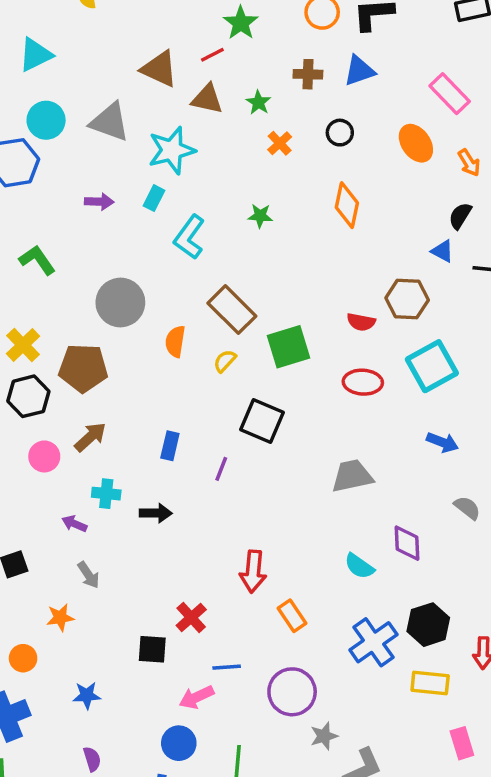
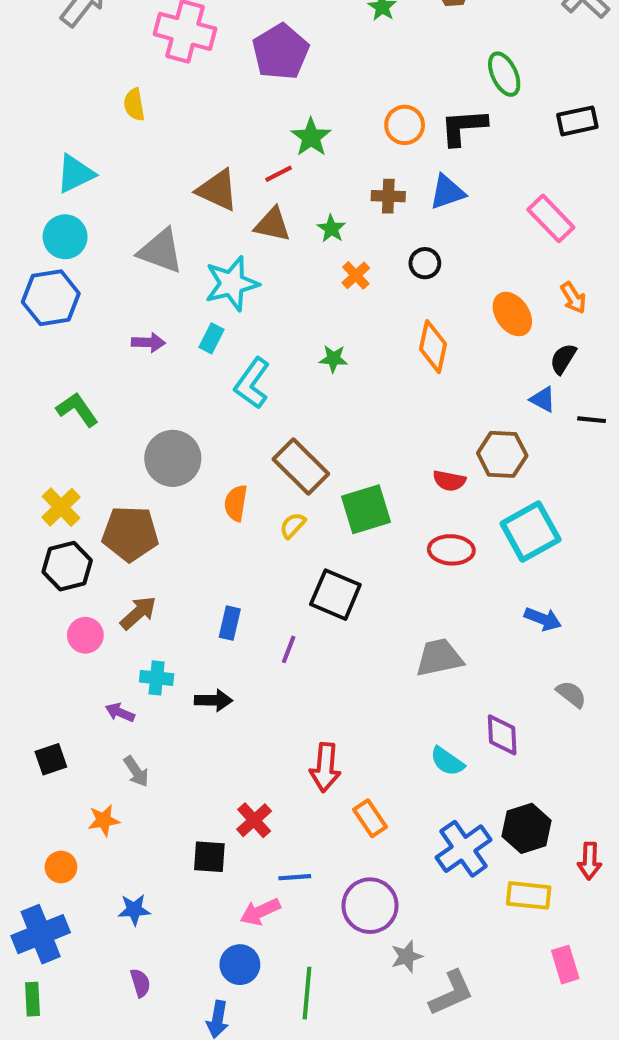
cyan circle: (46, 120) -> (65, 237), moved
orange ellipse: (416, 143) -> (512, 314), moved

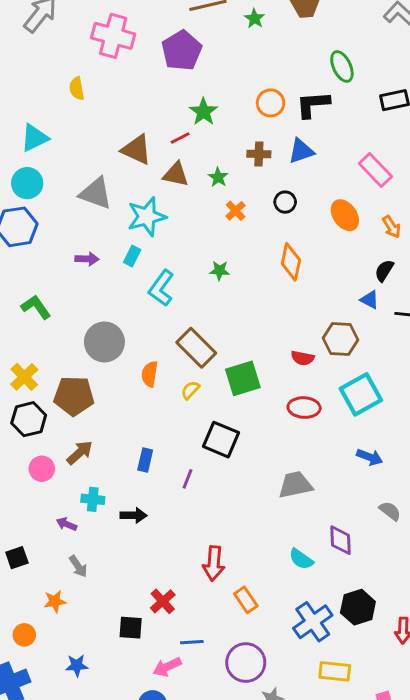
orange ellipse: (512, 314) -> (345, 215), moved
yellow rectangle: (529, 895) -> (335, 671), moved

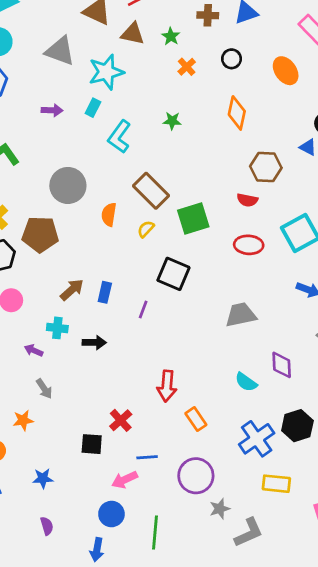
brown hexagon: (340, 339) -> (266, 167), moved
brown arrow: (80, 453) -> (72, 290), moved

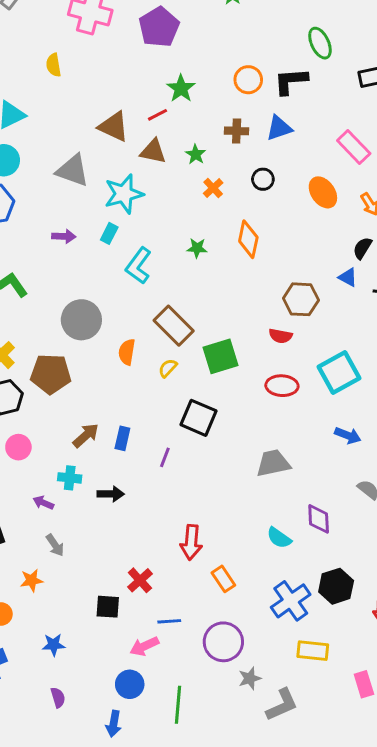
orange diamond: (237, 113) -> (248, 239), moved

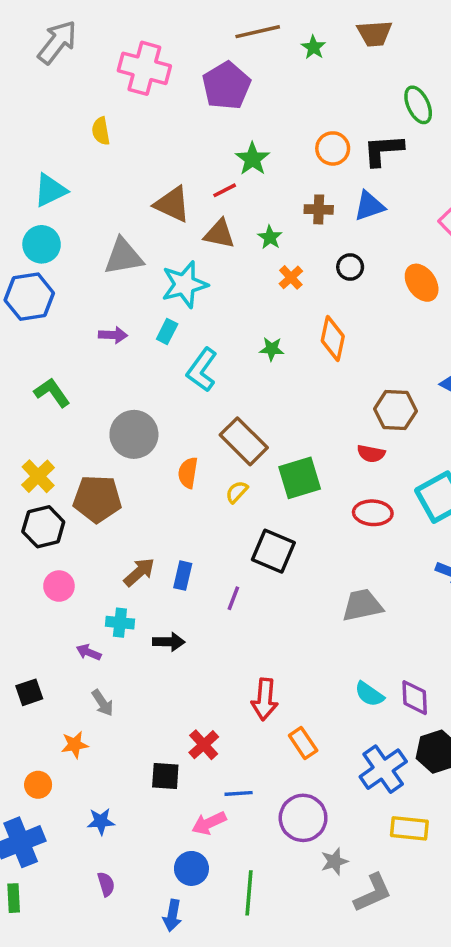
gray triangle: (73, 170) -> (123, 257), turned -30
purple diamond: (319, 519) -> (415, 698), moved

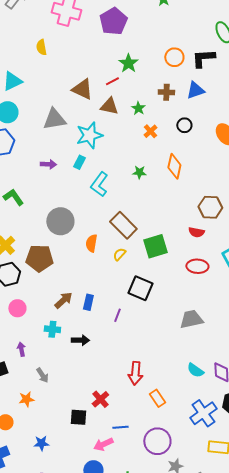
purple arrow: (89, 652) -> (21, 349), moved, turned 56

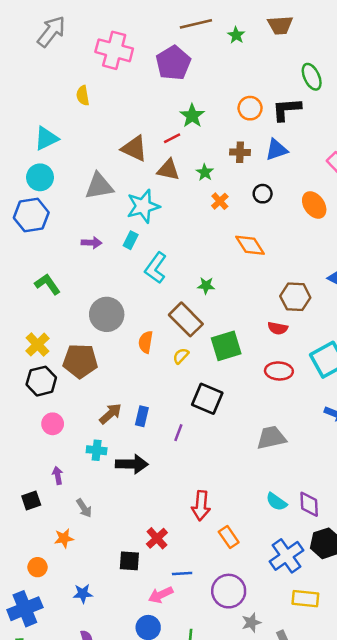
orange diamond: (174, 166) -> (250, 245), turned -45
green star: (139, 172) -> (206, 285), moved
black arrow: (80, 340) -> (132, 464), size x1.4

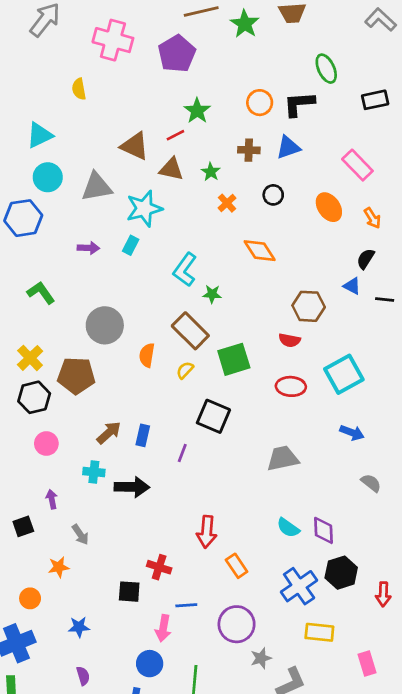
green star: (236, 35) -> (245, 24), size x1.5
cyan circle: (40, 177) -> (48, 177), moved
cyan L-shape: (156, 268) -> (185, 270), moved
red cross: (157, 538) -> (159, 567), turned -30
pink arrow: (161, 595) -> (163, 628), turned -55

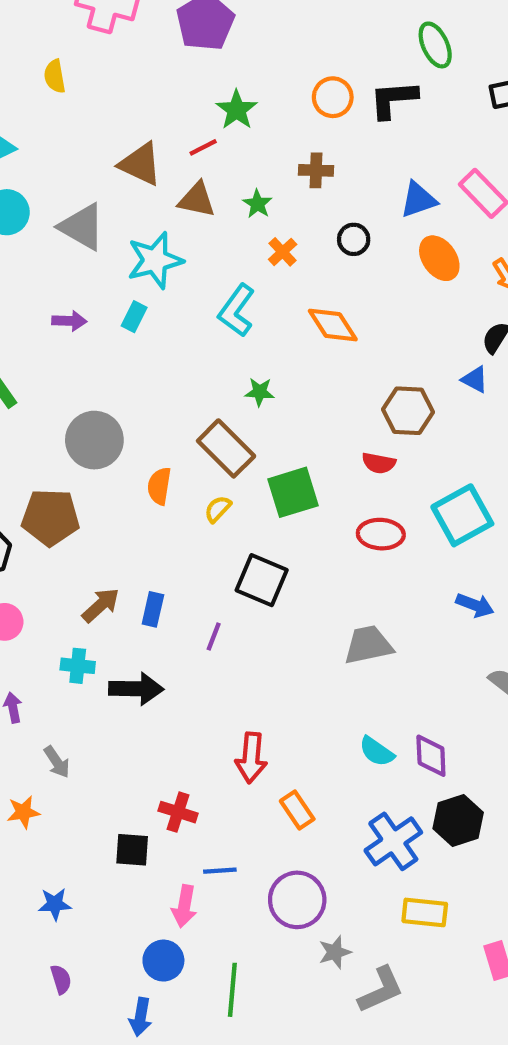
blue triangle: (288, 147) -> (418, 200), moved
gray triangle: (97, 187) -> (82, 227), turned 40
cyan L-shape: (185, 270) -> (237, 310), moved

